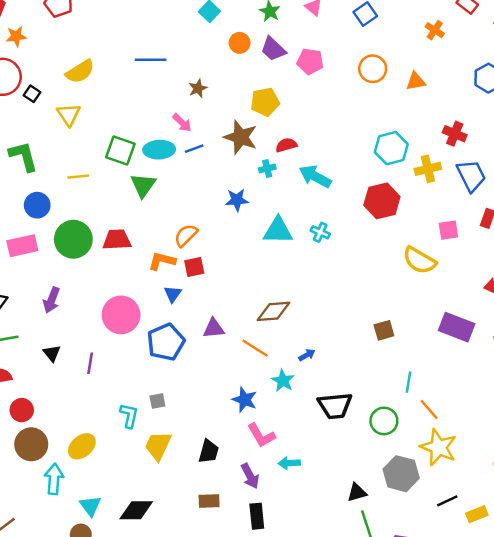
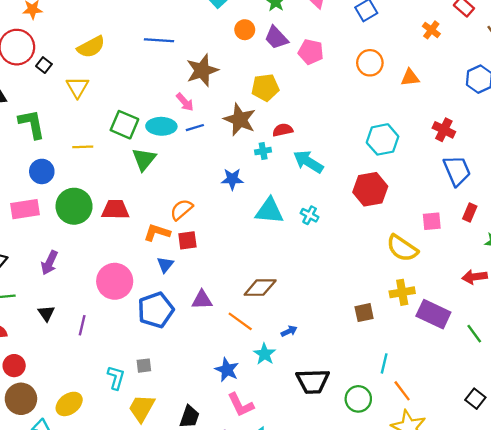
brown star: (198, 88) -> (202, 70), size x1.8
yellow cross: (428, 169) -> (402, 292), moved

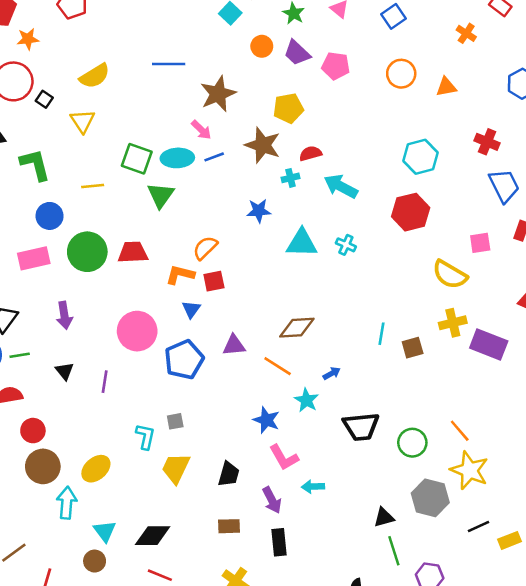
purple arrow: (49, 263) -> (64, 315), turned -30
cyan line: (384, 363) -> (381, 334), moved

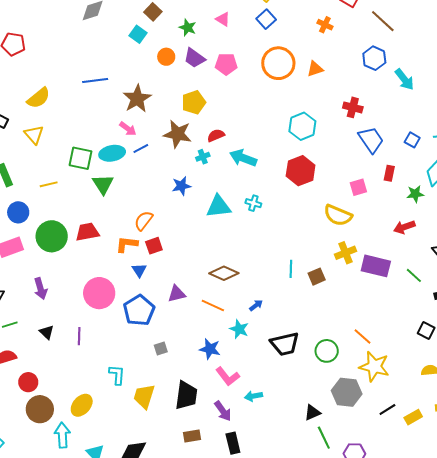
orange circle: (401, 74) -> (278, 63), size x1.4
brown diamond: (297, 328) -> (224, 273), turned 36
gray square: (175, 421) -> (161, 349), moved
black trapezoid: (229, 474) -> (186, 395), size x1.4

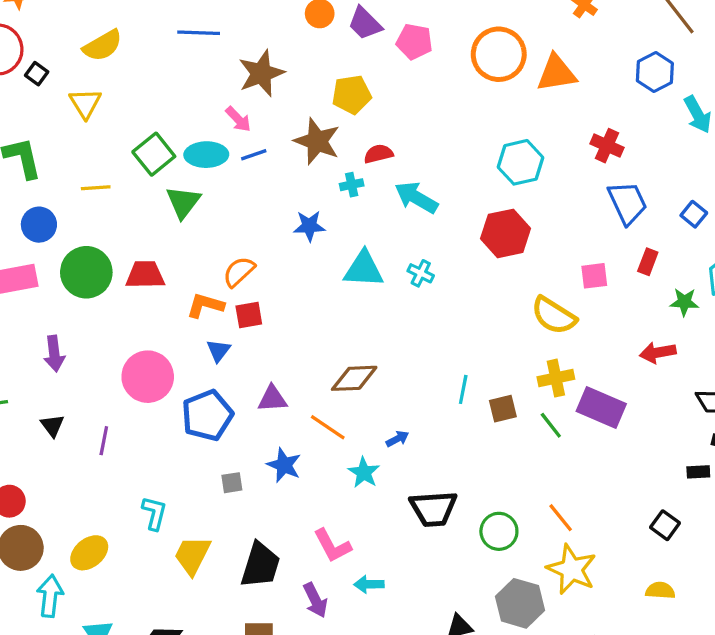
orange triangle: (315, 69) -> (556, 73), size x1.5
green square: (80, 158) -> (154, 154), turned 30
brown diamond: (224, 273) -> (354, 378), turned -36
green line: (414, 275) -> (551, 425), moved
blue star: (210, 349) -> (284, 465), moved

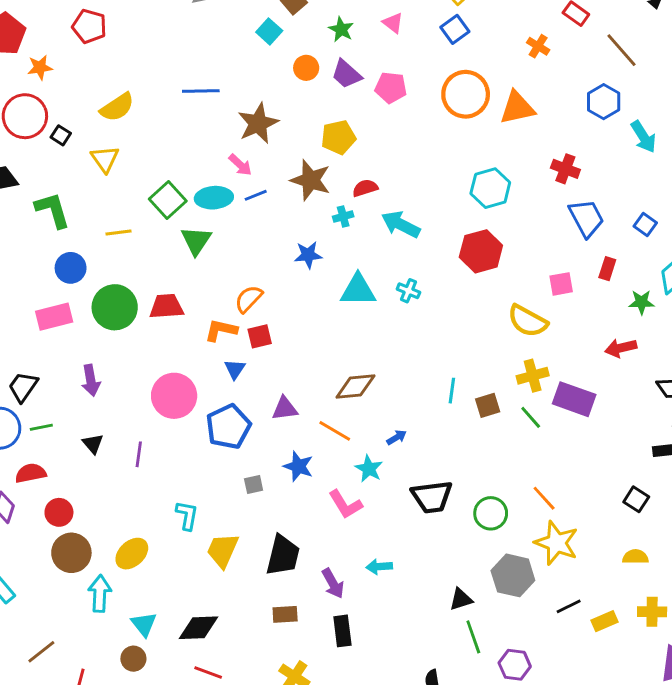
pink L-shape: (332, 546) -> (345, 504), moved

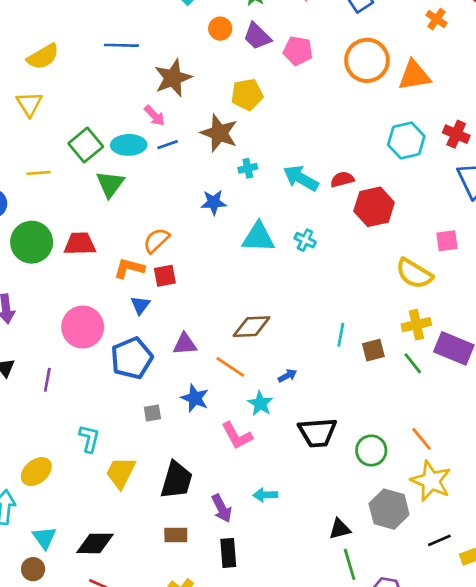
red semicircle: (365, 188) -> (342, 179), moved
cyan hexagon: (490, 188) -> (406, 140), moved

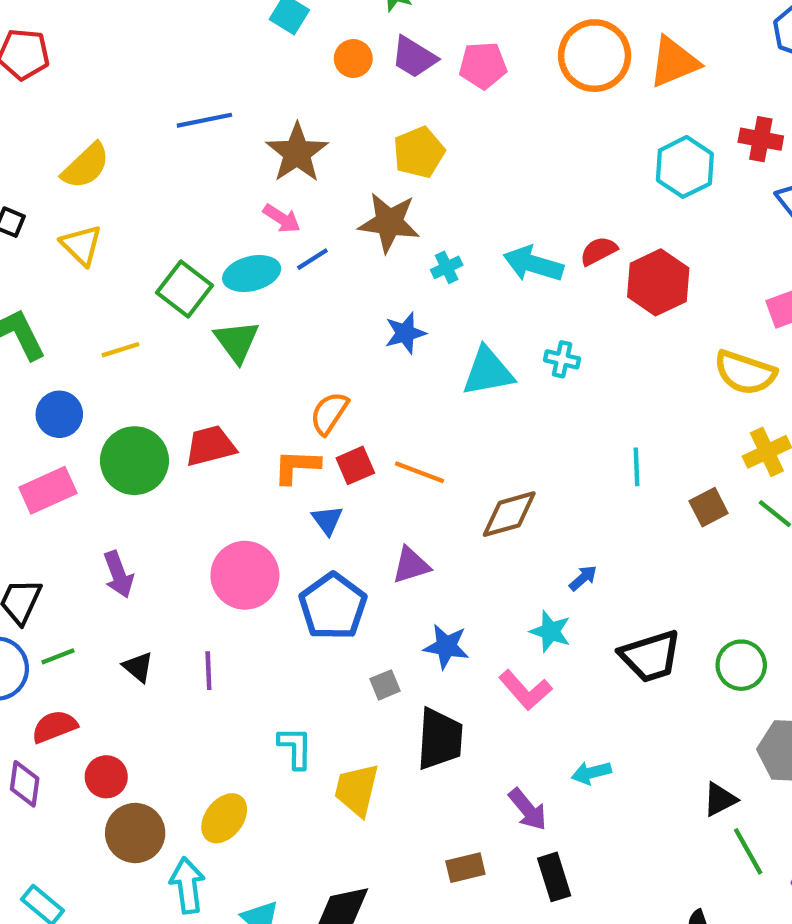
cyan line: (341, 335) -> (636, 467), moved
orange line: (230, 367) -> (420, 472), moved
black trapezoid: (176, 480) -> (440, 739), moved

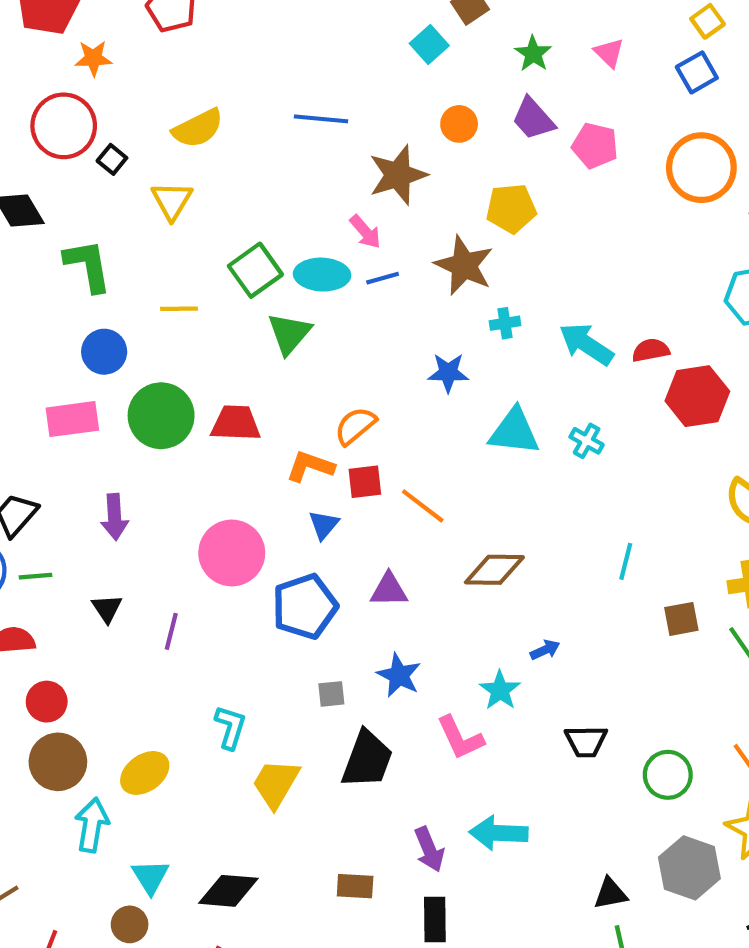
orange circle: (353, 58) -> (459, 124), moved
black trapezoid: (650, 656) -> (586, 741), size x0.7
cyan arrow: (591, 773) -> (498, 833), size x1.5

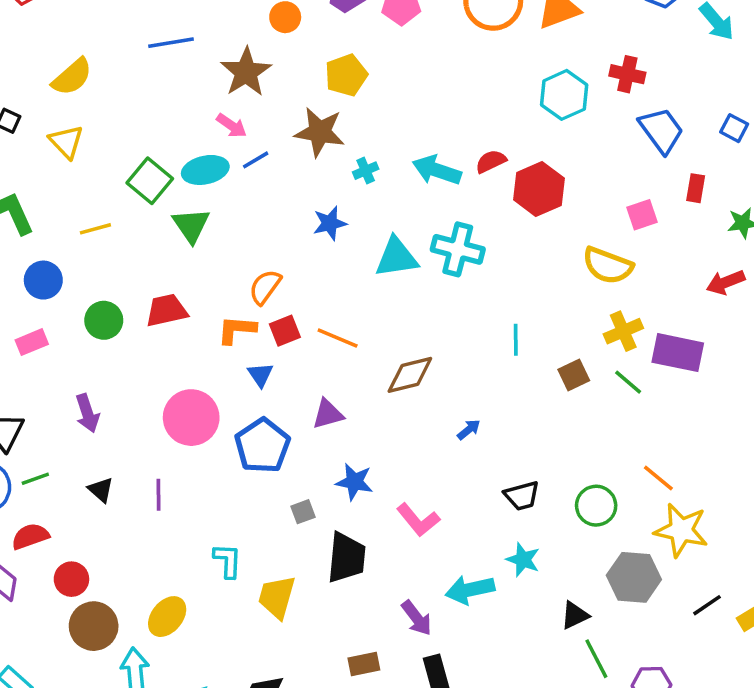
green circle: (161, 416) -> (104, 320), size x0.7
pink rectangle: (72, 419) -> (32, 342), size x0.7
cyan cross: (587, 441) -> (458, 249), size x1.8
cyan star: (500, 690) -> (523, 560), moved

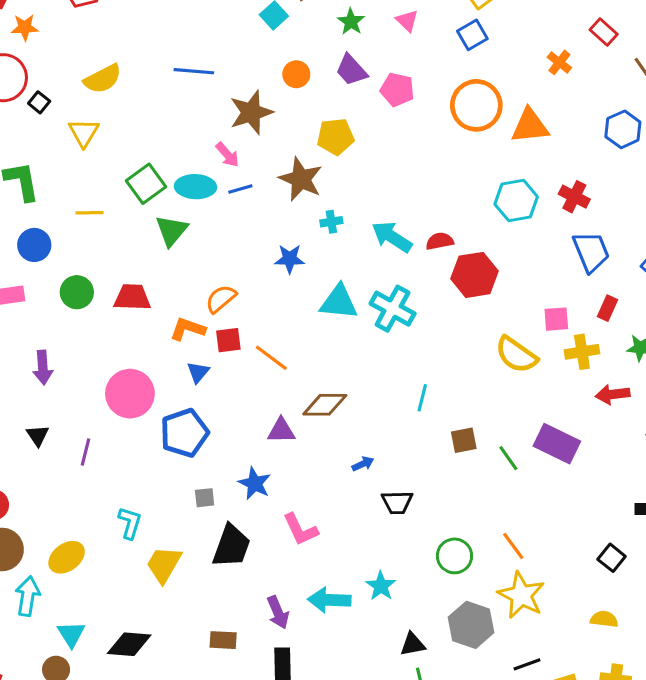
yellow cross: (623, 331) -> (582, 352), moved
purple triangle: (328, 414) -> (281, 431), moved
black trapezoid: (522, 496) -> (397, 502), moved

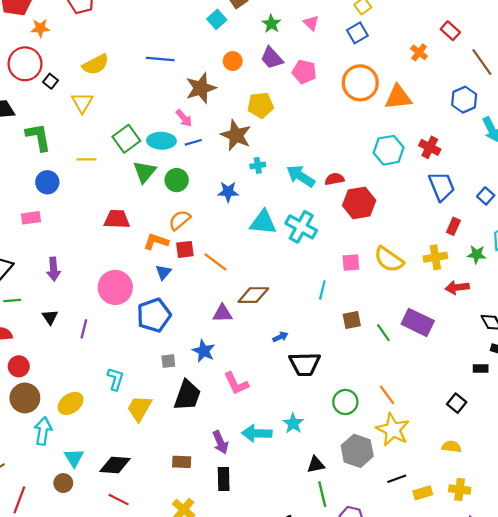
green circle: (77, 292) -> (177, 180), moved
pink square: (556, 319) -> (351, 263), moved
black trapezoid: (397, 502) -> (305, 364), size x1.4

